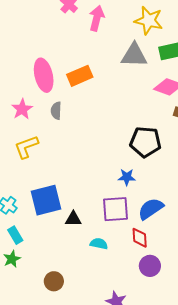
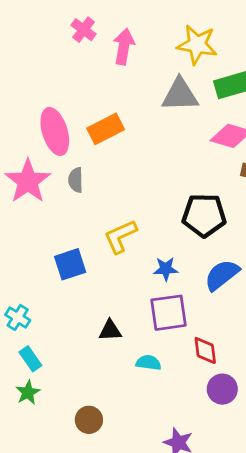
pink star: (22, 109) -> (28, 181), size x1.5
yellow L-shape: (26, 147) -> (120, 236), moved
blue star: (127, 177) -> (166, 269), moved
blue square: (46, 200) -> (70, 264), moved, size x0.7
blue semicircle: (151, 209) -> (222, 275), moved

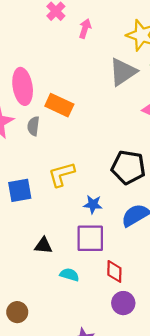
pink arrow: (124, 46) -> (85, 29), size x0.7
gray triangle: (180, 95) -> (123, 72), turned -40
orange rectangle: (106, 129) -> (59, 105), moved, turned 44

